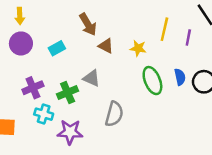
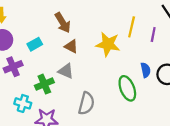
brown triangle: (106, 46) -> (71, 46), moved
yellow star: (138, 48) -> (108, 44), size x1.6
green ellipse: (152, 81) -> (127, 88), moved
purple cross: (33, 88) -> (13, 67), moved

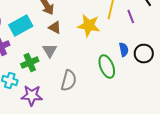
purple line: (153, 34) -> (131, 16), turned -32
cyan rectangle: (35, 44) -> (21, 26), size x1.6
gray triangle: (66, 71) -> (50, 50), turned 35

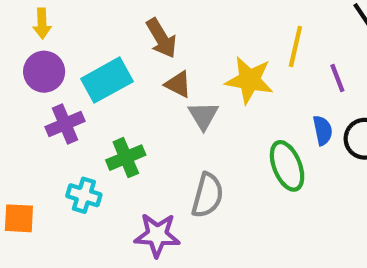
purple line: (131, 16) -> (337, 78), moved
gray triangle: (50, 50) -> (203, 116), moved
purple star: (32, 96) -> (157, 235), moved

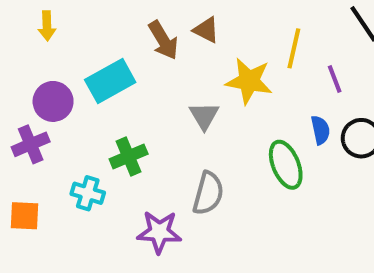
purple circle: (44, 72) -> (53, 101), moved
brown triangle: (178, 84) -> (206, 30), moved
purple cross: (65, 124) -> (31, 144), moved

